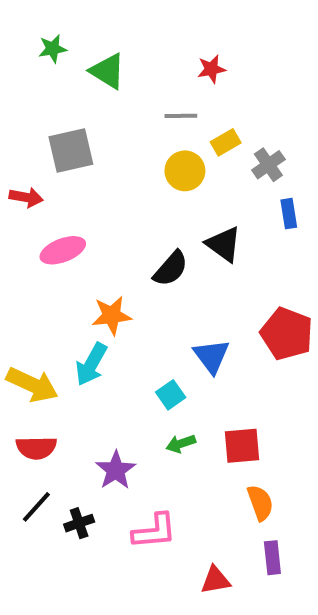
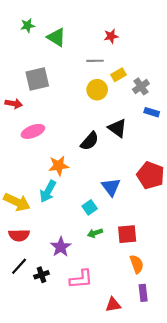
blue rectangle: (289, 214) -> (152, 112), turned -64

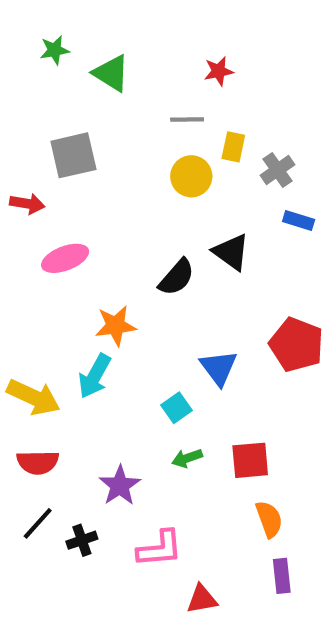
yellow rectangle: (119, 75) -> (233, 147), turned -48
red triangle: (113, 305) -> (202, 599), moved

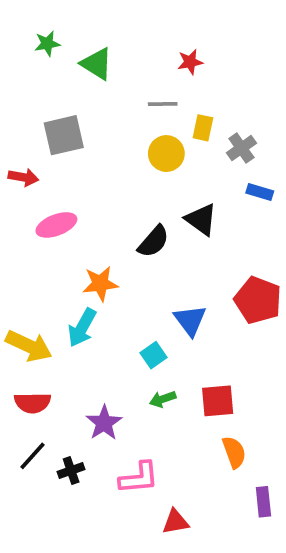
purple rectangle: (282, 576) -> (263, 502), moved

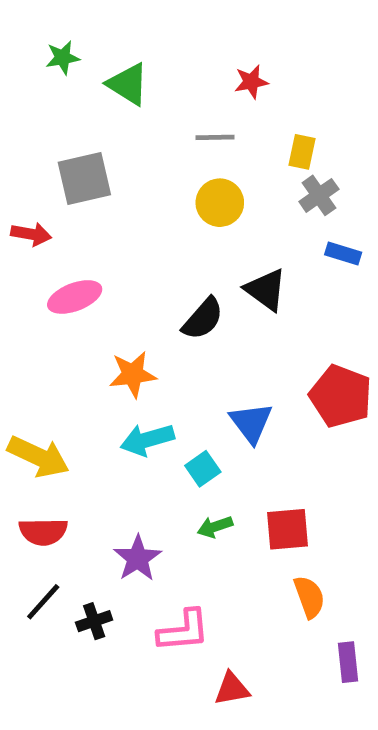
yellow rectangle: (203, 128) -> (302, 152), moved
cyan arrow: (82, 328) -> (147, 440), moved, turned 45

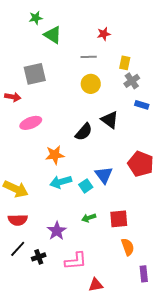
green star: (63, 58) -> (36, 18), moved
cyan square: (203, 469) -> (86, 186), moved

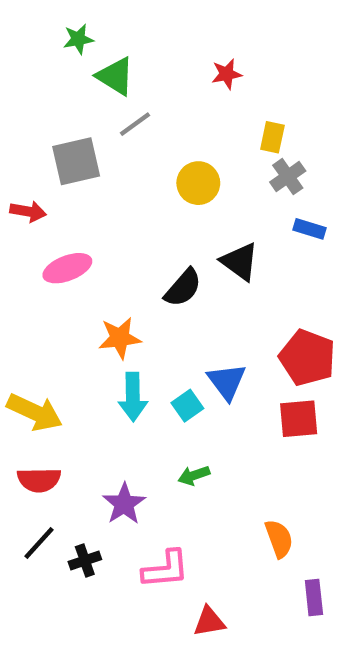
gray line: (89, 57) -> (135, 124), moved, turned -35
cyan arrow: (61, 182) -> (133, 397), turned -75
red square: (119, 219) -> (299, 419), moved

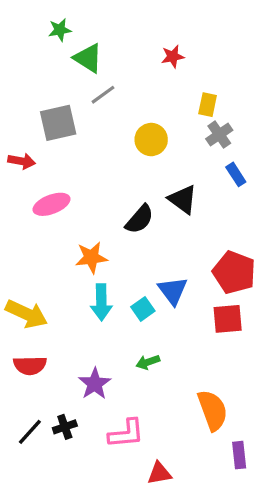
blue rectangle: (310, 229) -> (236, 174), turned 40
orange semicircle: (279, 539) -> (213, 410), size x1.4
black line: (39, 543) -> (30, 432), moved

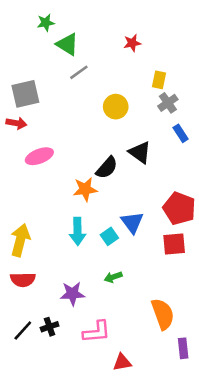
gray square: (58, 123) -> (25, 94), moved
orange star: (91, 257) -> (85, 189), moved
yellow arrow: (27, 314) -> (20, 240), turned -100
purple star: (95, 384) -> (72, 294), turned 30

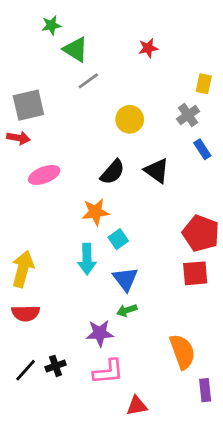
yellow rectangle: (159, 80) -> (204, 84), moved
black semicircle: (107, 168) -> (113, 172), moved
blue triangle: (132, 222) -> (125, 279), moved
cyan square: (109, 236) -> (118, 239), moved
purple star: (72, 294) -> (100, 333), moved

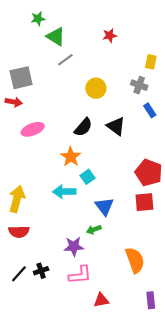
gray cross: (188, 115) -> (139, 85), turned -35
orange star: (95, 212) -> (71, 157), turned -30
cyan arrow: (87, 259) -> (64, 192), turned 90
blue triangle: (125, 279) -> (104, 206), moved
purple rectangle: (205, 390) -> (151, 300), moved

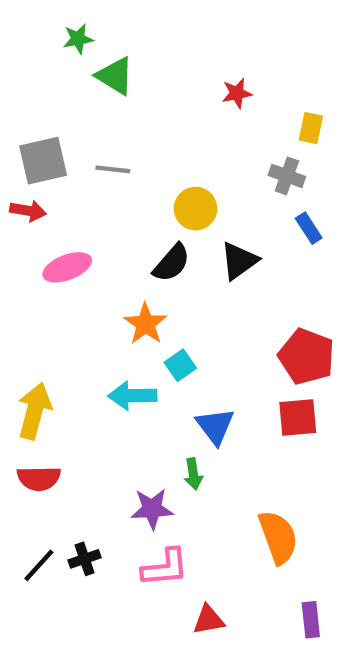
red star: (110, 35) -> (237, 93), moved
gray line: (65, 60) -> (113, 169), moved, turned 42
yellow circle: (96, 88) -> (196, 209), moved
black triangle: (116, 126) -> (239, 261), turned 48
green arrow: (94, 230) -> (193, 474), turned -80

